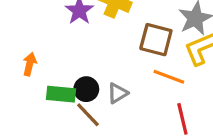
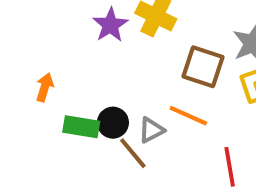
orange line: (169, 77) -> (188, 116), moved
brown line: (88, 115) -> (133, 153), moved

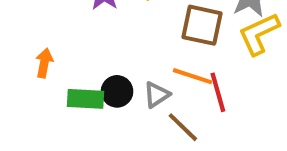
brown line: (133, 153) -> (183, 127), moved
red line: (230, 167) -> (218, 92), moved

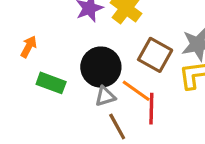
black circle: (117, 91) -> (101, 67), moved, size x1.6

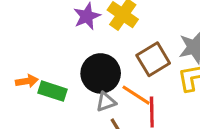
orange arrow: (29, 47) -> (27, 81), moved, turned 55
brown square: (155, 55) -> (153, 59), turned 32

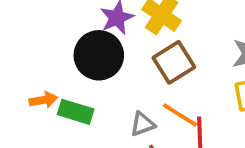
brown square: (153, 59) -> (174, 62), moved
black circle: (101, 73) -> (99, 55), moved

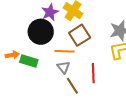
orange line: (180, 115) -> (65, 51), moved, turned -30
gray triangle: (143, 124) -> (63, 67), turned -48

